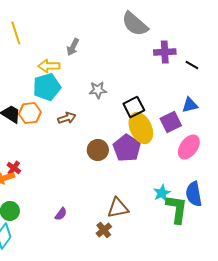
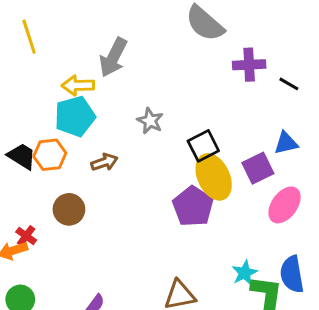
gray arrow: (73, 47) -> (113, 57), size x1.5
gray star: (98, 90) -> (150, 121), turned 30
brown circle: (98, 150) -> (69, 209), moved

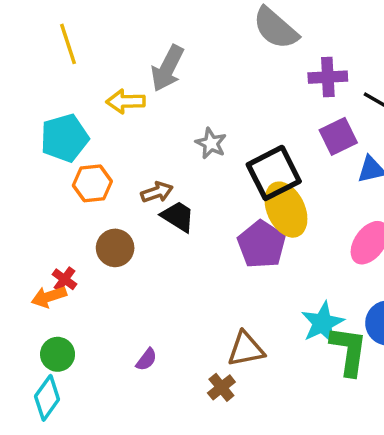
cyan pentagon: (75, 116) -> (65, 138), moved
black square: (203, 146) -> (274, 173), size x1.4
black trapezoid: (22, 156) -> (178, 217), moved
purple square: (258, 168) -> (338, 136), moved
cyan star: (245, 273) -> (323, 323), size x1.4

